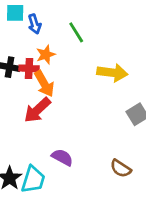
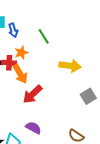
red arrow: (37, 110) -> (32, 94), moved

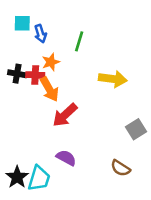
green line: (44, 36) -> (79, 41), turned 49
gray square: (88, 96) -> (136, 129), moved

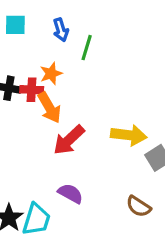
blue arrow: (40, 34) -> (61, 30), moved
yellow arrow: (113, 79) -> (129, 135), moved

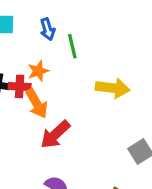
green line: (87, 48) -> (72, 46), turned -30
yellow arrow: (129, 135) -> (113, 88), moved

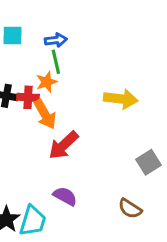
blue arrow: (48, 29) -> (56, 40), turned -80
green line: (72, 46) -> (56, 62), moved

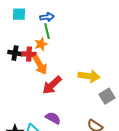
yellow arrow: (121, 99) -> (89, 76), moved

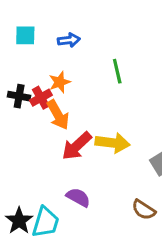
green line: (47, 31) -> (117, 71), moved
red cross: (29, 54) -> (41, 98), turned -32
yellow arrow: (89, 76) -> (113, 143), moved

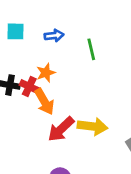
green line: (117, 71) -> (91, 49), moved
red cross: (41, 98) -> (29, 86), turned -36

